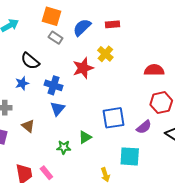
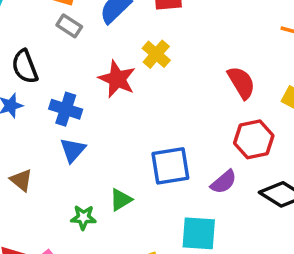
black semicircle: (30, 61) -> (25, 67), turned 30
red star: (83, 68) -> (117, 79), turned -30
red semicircle: (154, 70) -> (241, 83), turned 60

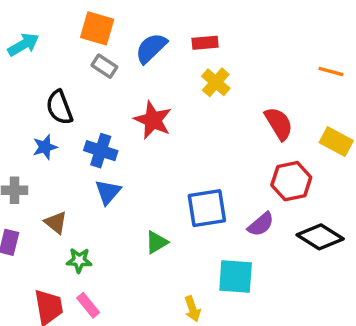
yellow cross: (156, 54) -> (216, 82), moved
green star: (83, 217) -> (79, 260), moved

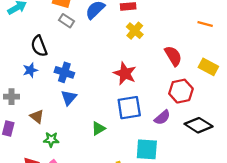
red star: (153, 120) -> (125, 74), moved

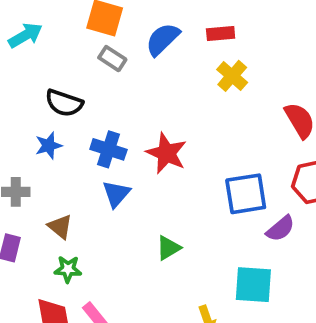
black semicircle: (39, 46) -> (64, 103), turned -50
red star: (125, 74) -> (166, 153), moved
blue square: (129, 108) -> (246, 194), moved
green star: (51, 140) -> (68, 269), moved

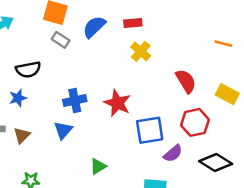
black semicircle: (64, 103) -> (28, 69), turned -30
blue cross: (108, 149) -> (75, 100), moved, turned -30
red star: (166, 153) -> (117, 103), moved
brown triangle: (60, 227) -> (22, 135), moved, turned 36

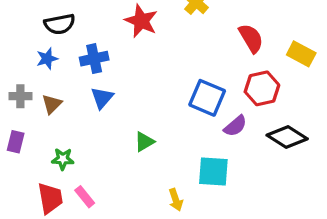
blue cross: (75, 100) -> (94, 59), moved
red star: (117, 103) -> (141, 21), moved
blue square: (150, 130) -> (207, 98), turned 32

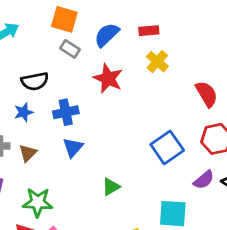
blue square: (207, 98) -> (167, 147), turned 32
purple semicircle: (235, 126) -> (204, 180), moved
green star: (63, 159) -> (38, 202), size x1.5

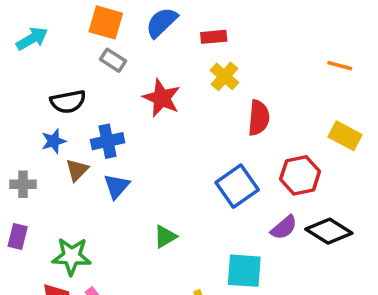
blue semicircle: (107, 35) -> (162, 22), moved
red semicircle: (207, 94) -> (259, 118), moved, turned 36
brown triangle: (28, 153) -> (77, 170), moved

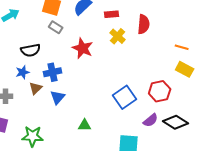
orange line: (340, 66) -> (182, 47), moved
red semicircle: (259, 118) -> (144, 24), moved
green triangle: (165, 237) -> (85, 125), turned 32

